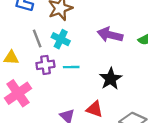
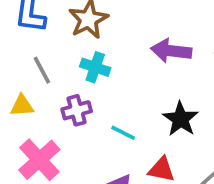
gray line: (37, 39) -> (42, 70), moved
cyan line: (71, 67) -> (123, 133), moved, turned 35

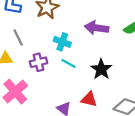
cyan cross: (95, 67) -> (62, 42), moved
cyan line: (123, 133) -> (68, 63), moved

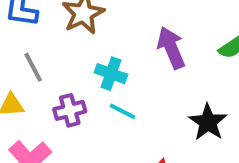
purple arrow: (97, 28) -> (171, 48), turned 60
black star: (101, 69) -> (208, 122), moved

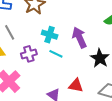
purple arrow: (171, 48) -> (79, 38), moved

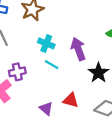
purple cross: (29, 54) -> (17, 72), moved

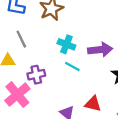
purple arrow: (78, 49) -> (100, 50), turned 105

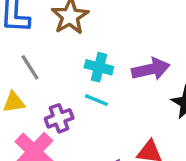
cyan line: (72, 67) -> (96, 100), moved

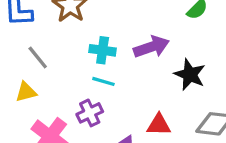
purple cross: (59, 118) -> (90, 113), moved

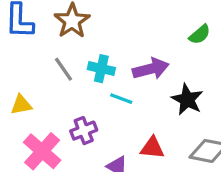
gray line: (38, 57) -> (63, 69), moved
cyan line: (103, 81) -> (121, 99), moved

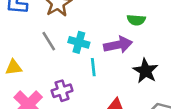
green semicircle: (200, 34) -> (136, 20), moved, turned 42
cyan line: (121, 99) -> (93, 67), turned 60

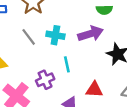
cyan line: (93, 67) -> (67, 64), moved

